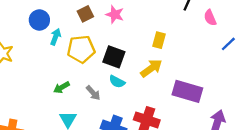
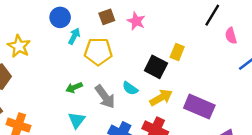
black square: (114, 57) -> (156, 67), moved
yellow arrow: (151, 68) -> (161, 98), moved
gray arrow: (93, 93) -> (105, 97), size x1.5

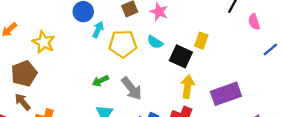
cyan semicircle: (130, 88) -> (155, 42), moved
yellow arrow: (161, 98) -> (187, 87), turned -50
purple rectangle: (199, 107) -> (226, 94), turned -40

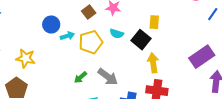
cyan arrow: (98, 30) -> (67, 36), turned 64
black square: (181, 56) -> (141, 40), turned 30
purple rectangle: (226, 94) -> (202, 57), moved

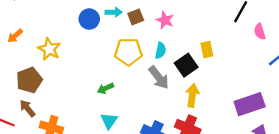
yellow rectangle: (154, 22) -> (207, 50), turned -32
cyan semicircle: (117, 34) -> (161, 50), turned -112
cyan arrow: (67, 36) -> (114, 12), moved
gray arrow: (108, 77) -> (159, 78), moved

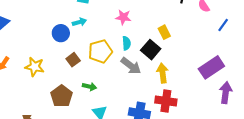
brown square: (136, 17) -> (73, 60), moved
brown pentagon: (29, 80) -> (62, 96), moved
green arrow: (105, 88) -> (89, 87), turned -128

